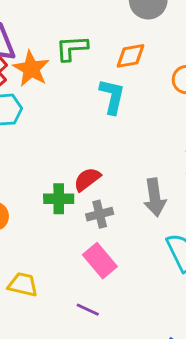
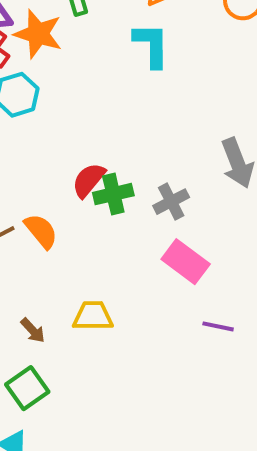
red semicircle: (87, 179) -> (89, 180), moved
purple line: (88, 310) -> (218, 326), moved

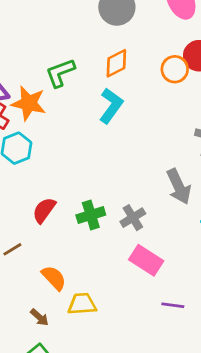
cyan L-shape: (151, 45) -> (111, 106), turned 40
red semicircle: (89, 180) -> (44, 210), moved
orange semicircle: (41, 231) -> (54, 278), moved

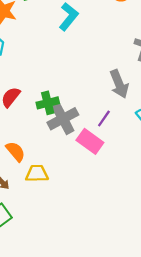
gray cross: (133, 218) -> (63, 119), moved, size x1.5
purple line: (173, 305) -> (104, 118), moved, turned -66

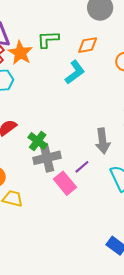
green cross: (48, 103) -> (38, 141), turned 36

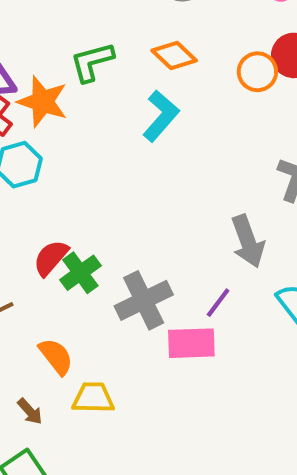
orange diamond: (88, 45) -> (174, 56), turned 65
green cross: (38, 141) -> (80, 273), moved, turned 30
pink rectangle: (65, 183) -> (191, 343), turned -40

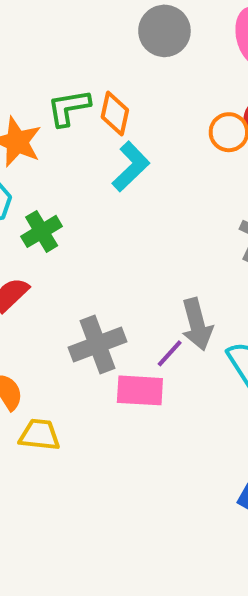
orange diamond: (174, 56) -> (115, 113), moved, turned 54
gray arrow: (248, 241) -> (197, 324), moved
green cross: (80, 273) -> (42, 231), moved

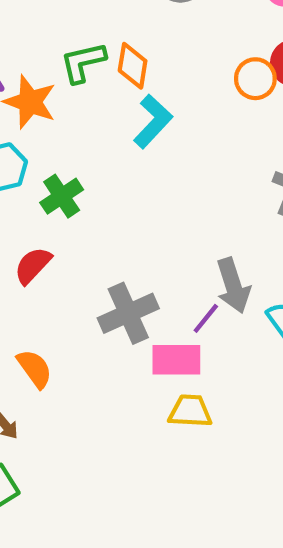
yellow trapezoid: (39, 435) -> (190, 411), moved

